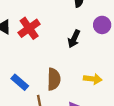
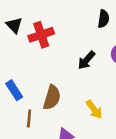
yellow arrow: (93, 79) -> (94, 109), turned 30

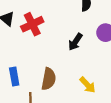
blue rectangle: (14, 90) -> (14, 76), turned 30

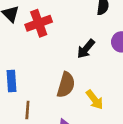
brown semicircle: (49, 79) -> (66, 85), moved

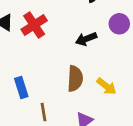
black arrow: (86, 49) -> (86, 39), turned 42

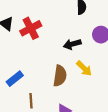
yellow arrow: (106, 86) -> (84, 68), moved
blue rectangle: (21, 88) -> (15, 79), turned 63

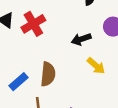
brown semicircle: (60, 76) -> (48, 74), moved

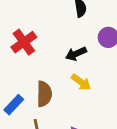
yellow arrow: (96, 66) -> (81, 82), moved

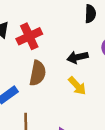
brown semicircle: (44, 94) -> (38, 73), moved

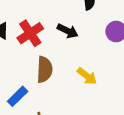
black arrow: (77, 57) -> (68, 31), moved, turned -132

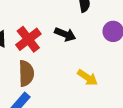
brown semicircle: (45, 69) -> (26, 73), moved

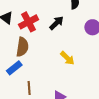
black arrow: (65, 34) -> (56, 23), turned -77

